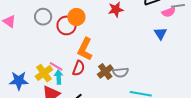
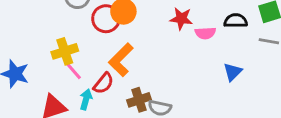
pink semicircle: (169, 12) -> (205, 33), moved
yellow cross: (44, 73) -> (65, 51), moved
cyan arrow: (59, 77) -> (86, 99), moved

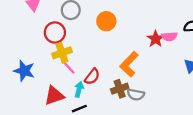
red circle: (106, 19) -> (55, 33), moved
red star: (181, 19) -> (156, 39), moved, turned 30
orange L-shape: (121, 60) -> (129, 64), moved

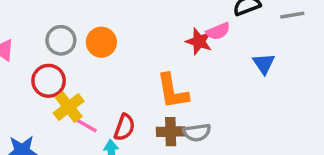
orange circle: (106, 21) -> (101, 42), moved
orange L-shape: (129, 64) -> (172, 91), turned -35
brown cross: (120, 89) -> (171, 132), turned 36

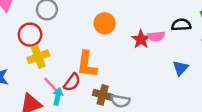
orange circle: (101, 42) -> (105, 23), moved
orange L-shape: (172, 91) -> (87, 64), moved
pink line: (86, 125) -> (51, 84), moved

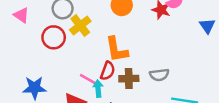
yellow cross: (38, 57) -> (80, 26), moved
brown cross: (103, 95) -> (129, 79), moved

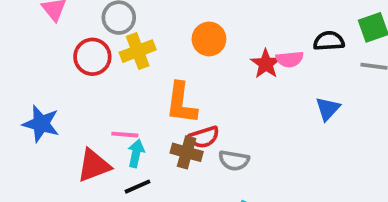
red semicircle: (108, 71) -> (204, 137), moved, turned 36
pink line: (88, 79) -> (125, 135), turned -42

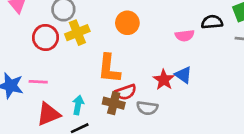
red star: (266, 64) -> (164, 80), moved
blue triangle: (328, 109) -> (183, 75), moved, turned -36
pink line: (125, 135) -> (38, 82), moved

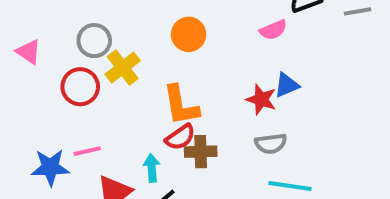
blue triangle: (183, 75) -> (287, 85), turned -42
red semicircle: (126, 92) -> (180, 137), moved
gray semicircle: (147, 108) -> (271, 144), moved

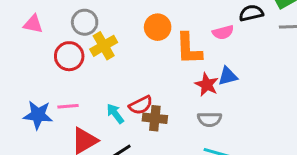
pink triangle: (29, 52) -> (33, 24), turned -30
orange L-shape: (181, 105) -> (189, 49), moved
cyan arrow: (152, 168) -> (115, 114), moved, turned -40

